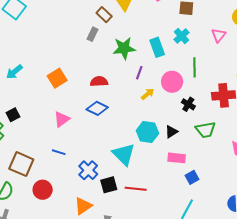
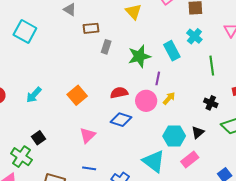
brown rectangle: (104, 15) -> (91, 28), moved, turned -42
pink circle: (172, 82) -> (146, 101), moved
pink rectangle: (177, 158) -> (190, 159), moved, turned -36

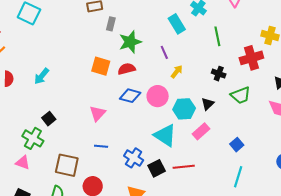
green star: (139, 56) -> (130, 42), moved
purple line: (158, 78) -> (164, 52), turned -32
orange square: (77, 95) -> (101, 66), moved, turned -30
pink circle: (146, 101) -> (158, 96), moved

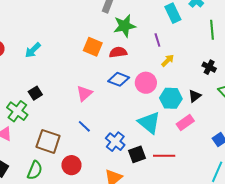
blue line: (101, 146) -> (84, 126), turned 32

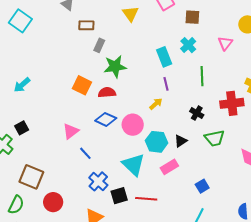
purple line: (157, 40) -> (166, 84), moved
blue line: (84, 126) -> (85, 153), moved

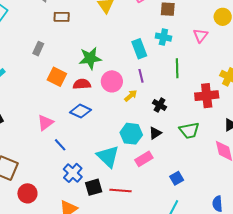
gray rectangle: (99, 45) -> (38, 49), moved
cyan cross: (188, 45) -> (163, 37), turned -35
black cross: (197, 113) -> (160, 105), moved
pink circle: (133, 125) -> (112, 81), moved

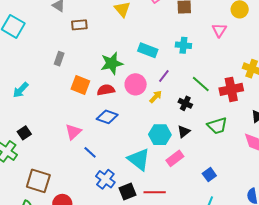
cyan cross: (163, 37) -> (183, 45), moved
cyan rectangle: (139, 49) -> (148, 50), moved, turned -42
green line: (177, 68) -> (201, 84), moved, turned -42
purple line: (141, 76) -> (164, 76), turned 56

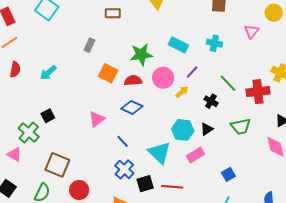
blue line: (90, 152) -> (123, 141), moved

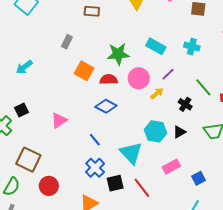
pink triangle: (97, 119) -> (59, 120), moved
pink rectangle: (195, 155) -> (171, 167), moved
red line: (172, 187) -> (142, 188), turned 45

